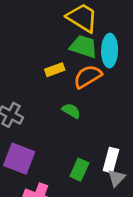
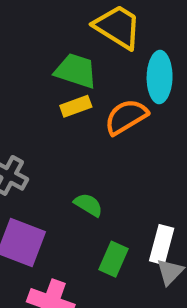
green trapezoid: (84, 46) -> (76, 71), moved
green semicircle: (71, 111) -> (88, 205), moved

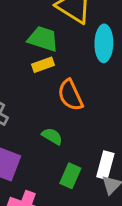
orange semicircle: (126, 117) -> (70, 95), moved, turned -84

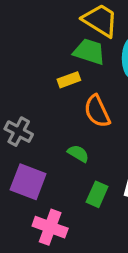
green trapezoid: (43, 39) -> (89, 52), moved

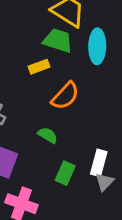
orange semicircle: (97, 111) -> (65, 96), turned -112

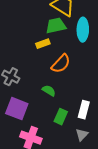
green trapezoid: (58, 40) -> (56, 26), turned -30
gray triangle: (105, 182) -> (82, 135), moved

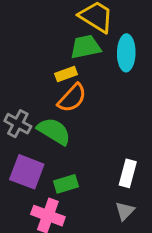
orange semicircle: (61, 64) -> (72, 98), moved
green semicircle: (49, 91) -> (54, 131), moved, size x1.6
green rectangle: (61, 117) -> (66, 184), moved, turned 49

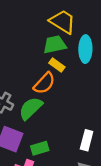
yellow rectangle: (66, 74) -> (57, 65), moved, turned 56
green semicircle: (54, 131) -> (31, 108), turned -75

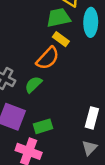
green semicircle: (31, 108) -> (33, 84), size x0.7

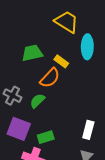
green trapezoid: (58, 18) -> (32, 53), moved

